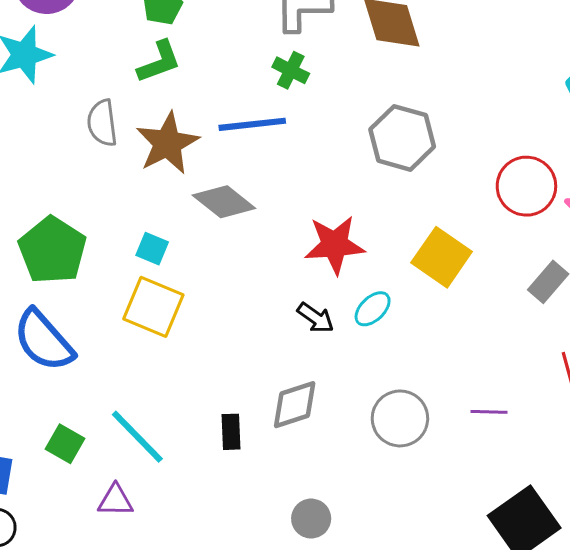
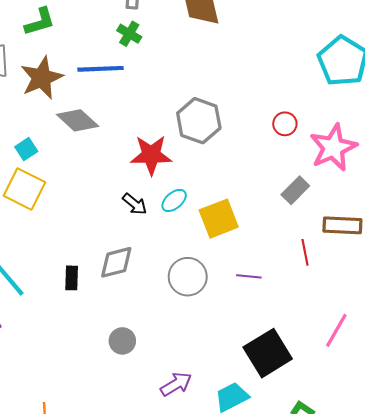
gray hexagon: (402, 138) -> (199, 121), moved
red circle: (526, 186) -> (285, 124), size x0.6
cyan square: (152, 249) -> (26, 149), turned 30
yellow square: (442, 257) -> (219, 219), moved, turned 30

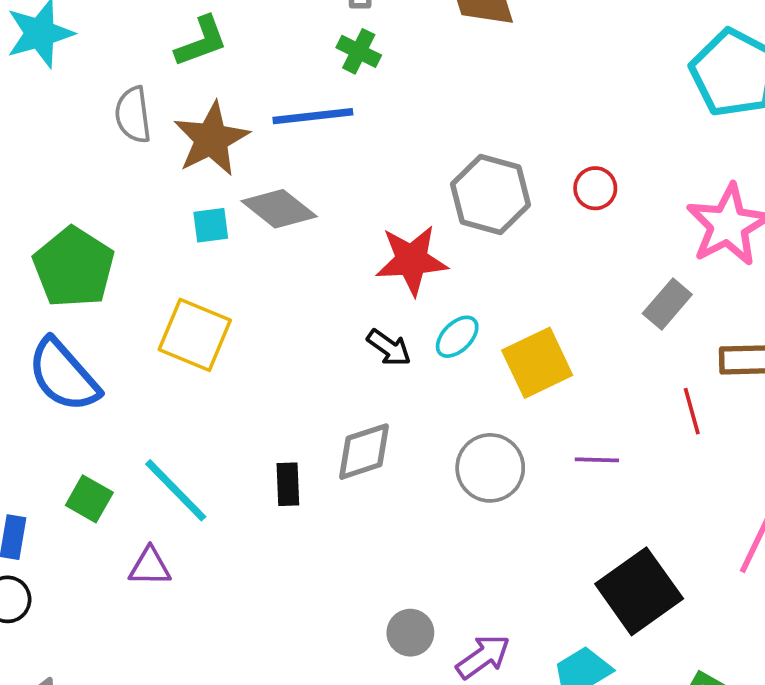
red circle: (285, 124) -> (595, 188), moved
cyan square: (26, 149) -> (211, 225), moved, turned 30
gray circle: (122, 341) -> (410, 633), moved

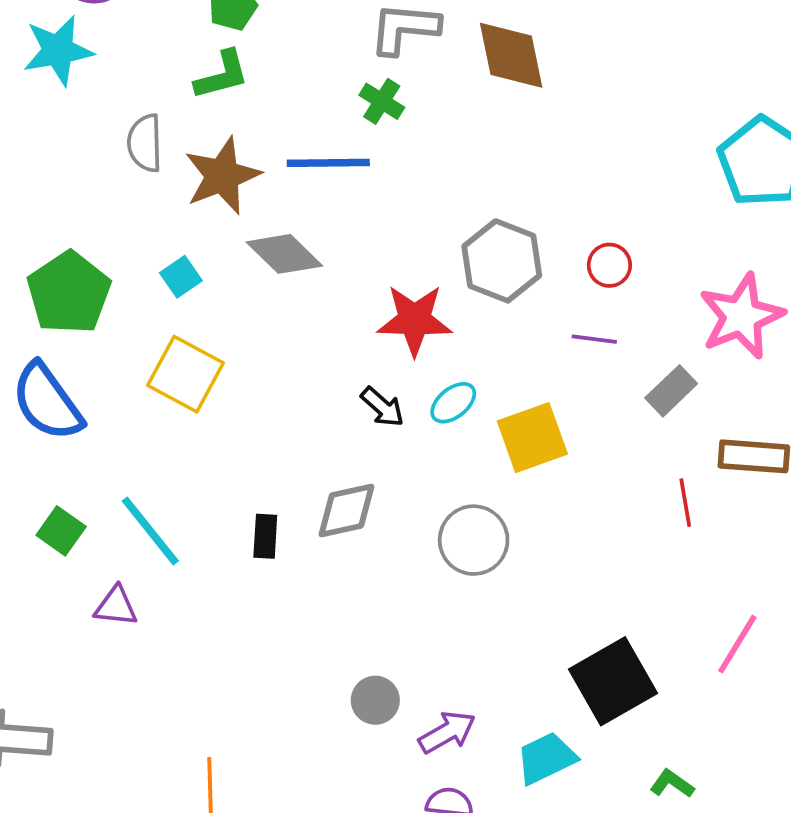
cyan square: (211, 225) -> (181, 277), moved, turned -33
purple line: (597, 460) -> (594, 339), moved

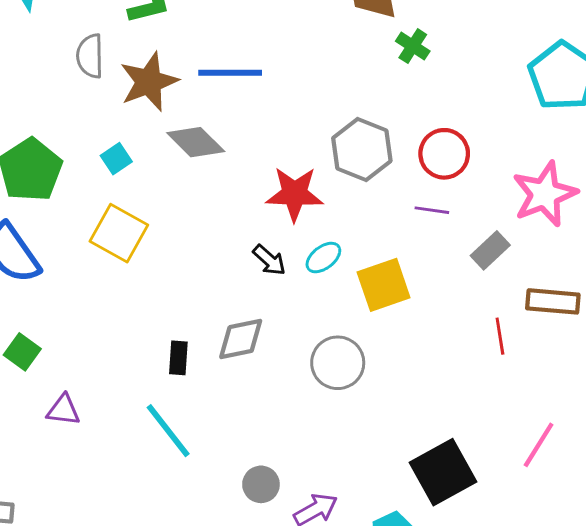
green cross: (382, 101) -> (413, 46), moved
red circle: (609, 265) -> (444, 154), size x1.5
cyan line: (150, 531) -> (168, 431), moved

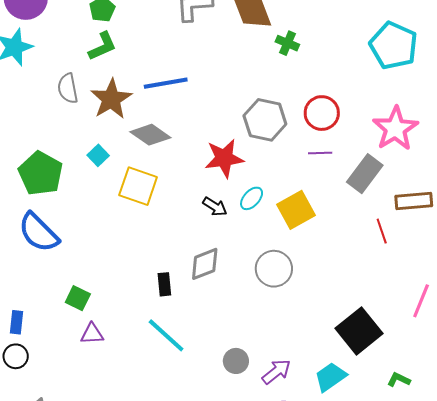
yellow square: (119, 233) -> (138, 186), moved
gray rectangle: (490, 250) -> (365, 174), size x1.4
green square: (22, 352) -> (78, 298), moved

